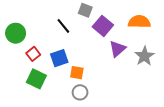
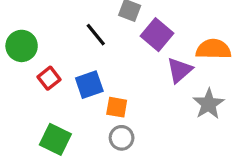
orange semicircle: (139, 22) -> (213, 49), moved
gray star: (144, 56) -> (209, 104), moved
green square: (36, 79) -> (55, 139), moved

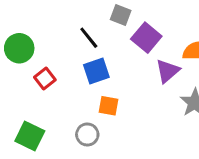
blue square: (89, 85) -> (96, 71), moved
gray circle: (122, 138) -> (87, 134), moved
green square: (55, 139) -> (30, 136), moved

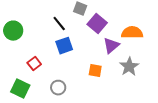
red square: (45, 79) -> (34, 64), moved
orange square: (108, 106) -> (95, 71), moved

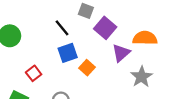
orange square: (95, 71) -> (87, 68), moved, turned 32

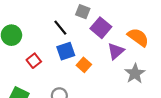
orange semicircle: (145, 38) -> (138, 37), turned 35
red square: (34, 73) -> (34, 61), moved

